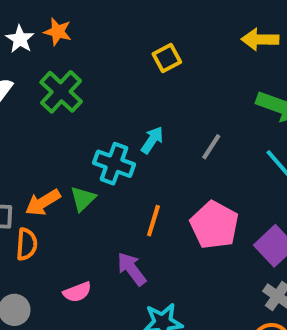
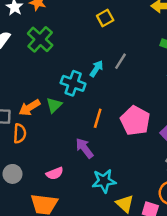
gray line: (211, 147) -> (121, 61), moved
pink semicircle: (77, 292) -> (55, 173), moved

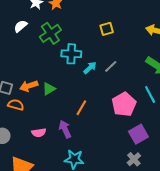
cyan cross: (73, 83) -> (71, 54), moved, turned -30
pink pentagon: (135, 121) -> (124, 104), moved
orange semicircle: (20, 133) -> (16, 105), turned -91
pink semicircle: (55, 173) -> (39, 133), moved

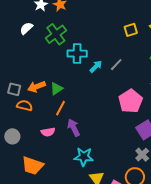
yellow square: (107, 29) -> (131, 30), moved
orange line: (81, 108) -> (60, 108), moved

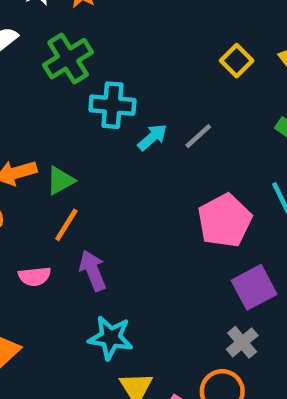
yellow square: (131, 30) -> (237, 61), turned -32

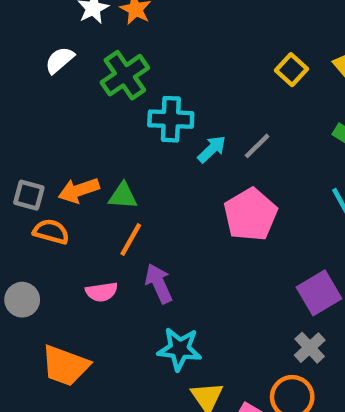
green triangle: (60, 181) -> (123, 196), turned 36
pink pentagon: (225, 221) -> (251, 215), moved

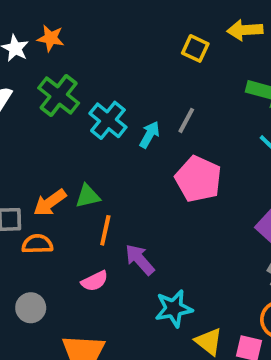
cyan cross: (171, 119) -> (108, 120), turned -36

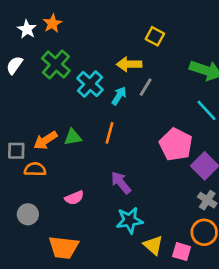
yellow arrow: (245, 30) -> (129, 64), moved
orange star: (51, 38) -> (52, 23), turned 30
pink pentagon: (198, 179) -> (176, 144), moved
orange line: (105, 230) -> (110, 133), moved
purple arrow: (140, 260) -> (121, 183), moved

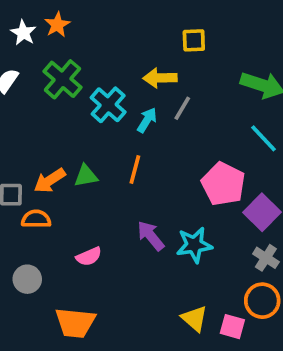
yellow square: (155, 36) -> (194, 40), turned -30
cyan star: (129, 220) -> (194, 245), moved

